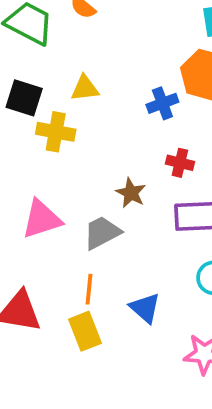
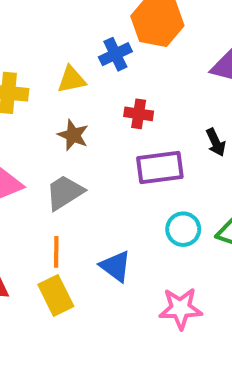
yellow triangle: (85, 88) -> (72, 80), moved
brown star: (131, 193) -> (73, 135), moved

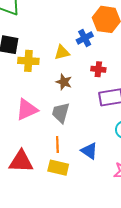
gray trapezoid: (65, 192) -> (61, 113), turned -40
yellow rectangle: (56, 295) -> (58, 168), turned -48

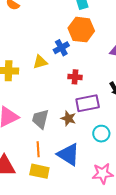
brown star: (64, 82) -> (68, 118), moved
blue triangle: (89, 151) -> (68, 154), size x1.4

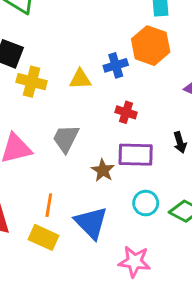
gray trapezoid: (40, 119) -> (66, 139), moved

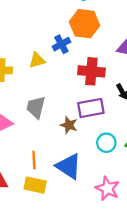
red cross: (126, 112) -> (91, 71), moved, size x1.6
pink star: (134, 262) -> (107, 188), turned 30

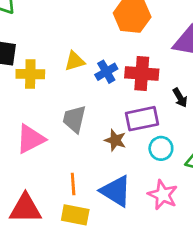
blue cross: (61, 44) -> (106, 72), moved
cyan circle: (106, 143) -> (161, 148), moved
pink star: (107, 188) -> (163, 195), moved

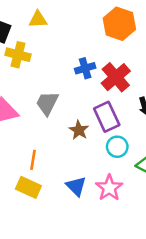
yellow triangle: (75, 61) -> (38, 19), moved
red cross: (142, 74) -> (116, 77), turned 32
purple rectangle: (142, 119) -> (107, 117), turned 64
blue triangle: (116, 191) -> (76, 186), moved, size x0.7

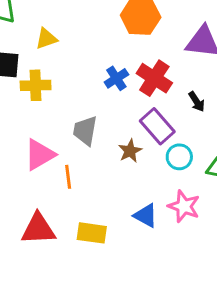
brown star: (79, 130) -> (130, 151), turned 30
orange line: (33, 160) -> (68, 177), moved

